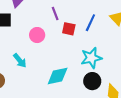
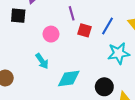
cyan star: (91, 58) -> (119, 53), moved
cyan arrow: (20, 61) -> (42, 61), moved

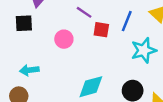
purple line: (72, 13) -> (84, 12), turned -32
cyan arrow: (42, 61) -> (29, 70), moved, turned 126

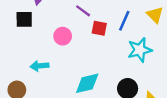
cyan arrow: (29, 70) -> (40, 66), moved

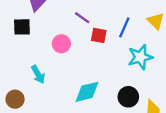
cyan arrow: (40, 66) -> (38, 74), turned -114

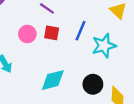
blue line: (124, 27) -> (80, 31), moved
red square: (99, 35) -> (52, 33), moved

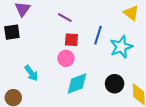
pink circle: (27, 34) -> (66, 58), moved

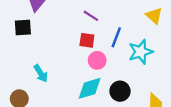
purple line: (65, 18) -> (91, 16), moved
pink circle: (66, 58) -> (97, 60), moved
black circle: (115, 84) -> (120, 91), moved

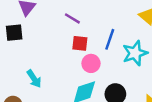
purple line: (91, 16) -> (72, 18), moved

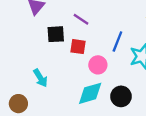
black square: (14, 33) -> (56, 34), moved
red square: (80, 43) -> (78, 47), moved

